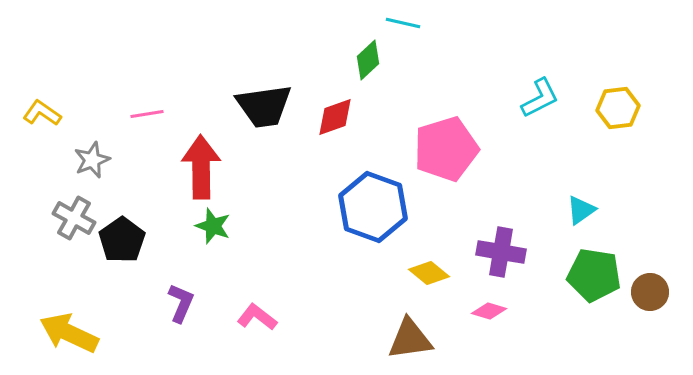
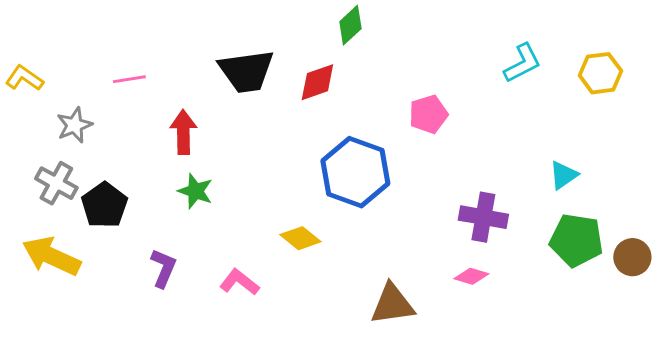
pink pentagon: (446, 149) -> (428, 114), size x0.6
red arrow: (201, 167) -> (183, 132), size x0.7
yellow diamond: (429, 273) -> (300, 238), moved
yellow arrow: (69, 333) -> (51, 256), moved

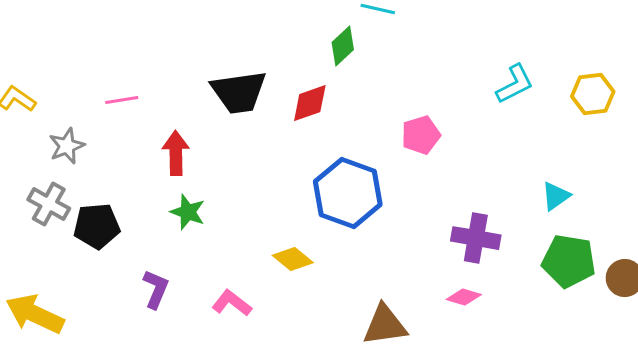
black pentagon: (104, 205) -> (97, 226), turned 30
yellow arrow: (51, 256) -> (35, 314), moved

